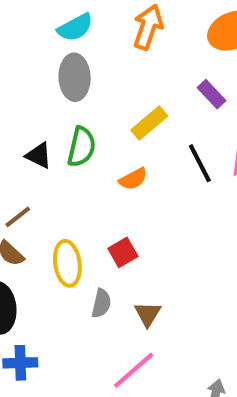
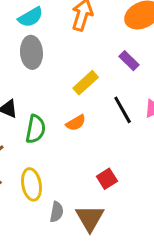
green semicircle: (81, 147) -> (36, 129), moved
red square: (123, 252) -> (107, 179), moved
brown triangle: (148, 314) -> (90, 218), size x1.5

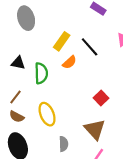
yellow rectangle: (86, 83) -> (62, 41), moved
black line: (123, 110) -> (90, 47), moved
gray semicircle: (57, 212) -> (64, 144), moved

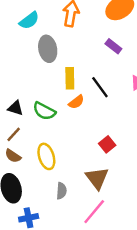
gray ellipse: (26, 18) -> (48, 49), moved
yellow rectangle: (62, 41) -> (70, 78), turned -42
black triangle: (18, 63) -> (15, 108), moved
green semicircle: (41, 73) -> (44, 111), turned 114

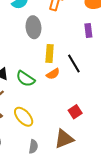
purple rectangle: (113, 46) -> (88, 30), turned 40
yellow ellipse: (46, 156) -> (24, 117), turned -30
brown triangle: (97, 178) -> (64, 139), turned 40

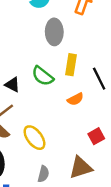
orange semicircle: (53, 74) -> (75, 99), moved
green semicircle: (26, 79) -> (43, 76), moved

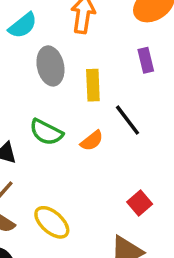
yellow rectangle: (71, 65) -> (93, 85), moved
orange semicircle: (75, 99) -> (92, 141), moved

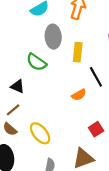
green semicircle: (46, 132) -> (36, 62), moved
orange semicircle: (92, 141) -> (79, 95), moved

